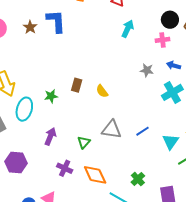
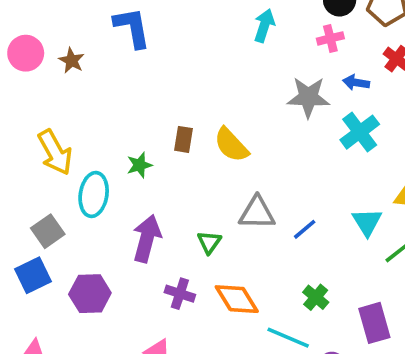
brown star: (30, 27) -> (72, 60), moved
gray star: (147, 70) -> (308, 97), size x1.6
yellow semicircle: (102, 91) -> (231, 145), size x1.5
blue line: (143, 131) -> (305, 229), moved
purple arrow: (50, 136) -> (147, 239), size x1.4

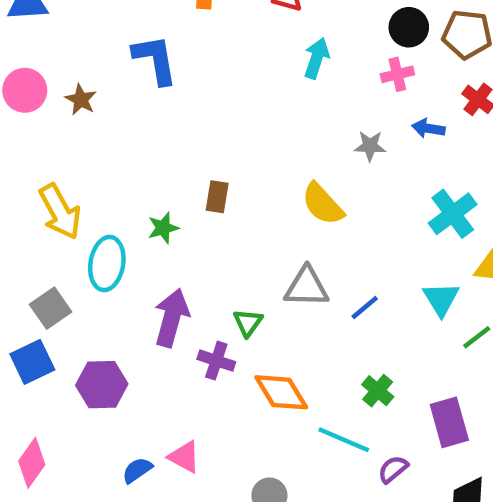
gray star: (308, 97) -> (370, 146), size x0.6
cyan cross: (360, 132) -> (453, 214), moved
yellow semicircle: (231, 145) -> (323, 204), moved
purple cross: (180, 294) -> (216, 361), moved

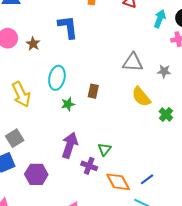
cyan arrow: (317, 58) -> (160, 19), moved
cyan ellipse: (107, 264) -> (57, 78), moved
gray triangle: (306, 287) -> (133, 62), moved
blue line: (365, 307) -> (147, 179), moved
green cross: (378, 391) -> (166, 115), moved

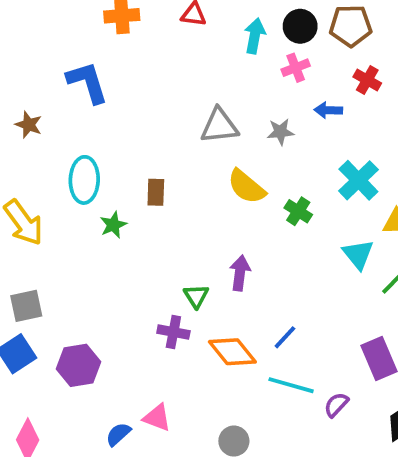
gray square: (15, 138) -> (26, 306), turned 30
purple arrow: (70, 145) -> (240, 273), moved, size x0.7

